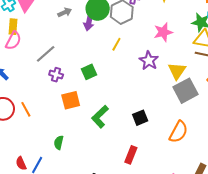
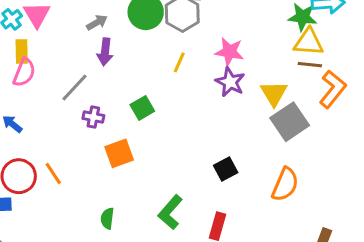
purple arrow: (89, 22) -> (105, 52), moved
pink star: (163, 32) -> (229, 52), moved, turned 30
green L-shape: (100, 117) -> (170, 212), moved

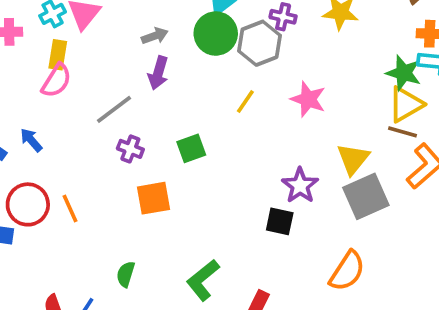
yellow triangle: (309, 42) -> (406, 104), turned -44
purple star: (230, 82) -> (300, 186), moved
black square: (226, 169) -> (280, 221), moved, turned 30

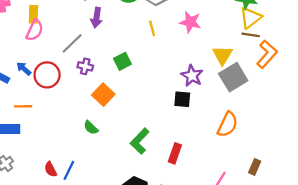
yellow line: (245, 101) -> (152, 28), turned -42
orange square: (154, 198) -> (103, 95), turned -30
red circle: (28, 204) -> (47, 75), moved
orange line: (70, 209) -> (23, 106), moved, turned -60
green semicircle: (126, 274) -> (91, 128), moved, turned -56

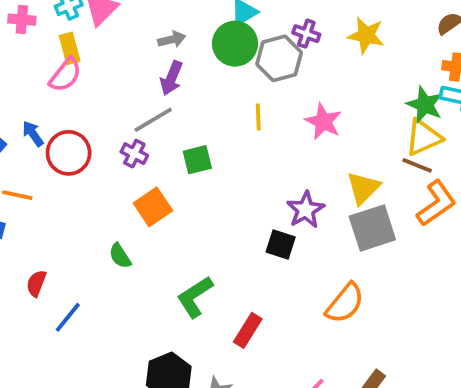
yellow rectangle: (33, 14) -> (70, 48), turned -30
gray line: (72, 43) -> (153, 120), moved
red semicircle: (51, 169) -> (36, 283), moved, turned 35

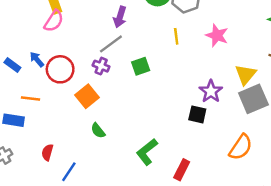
orange square: (153, 207) -> (87, 96), moved

